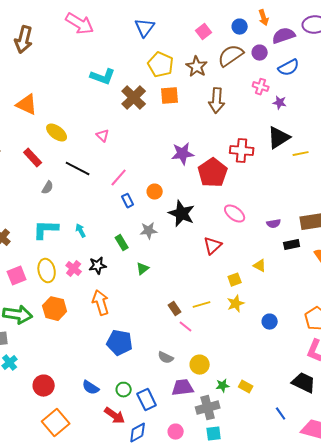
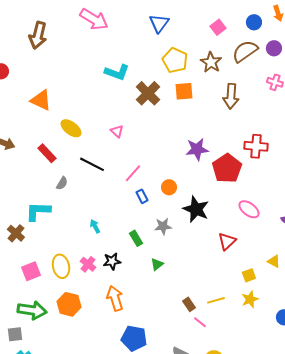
cyan L-shape: (46, 230) -> (38, 211), moved

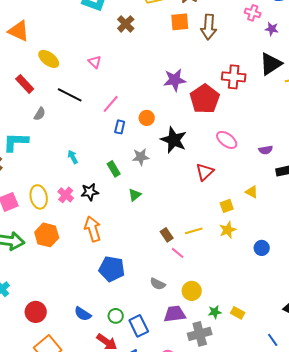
orange square: (184, 91) -> (180, 22), moved
brown cross: (148, 93) -> (126, 24), size x0.7
blue rectangle: (142, 196) -> (120, 127), turned 40

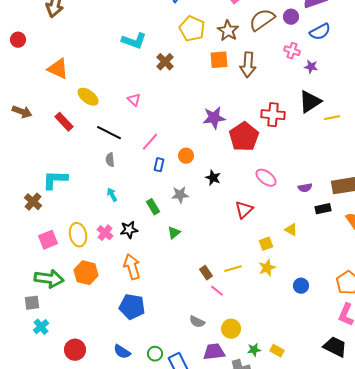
gray semicircle: (40, 114) -> (110, 160), moved, turned 144
black star: (174, 140) -> (213, 178), size x0.6
blue pentagon: (112, 269) -> (132, 307), moved

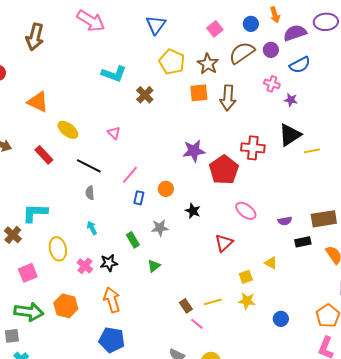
yellow ellipse: (78, 235) -> (58, 249), moved
yellow star: (267, 268) -> (247, 301), turned 30

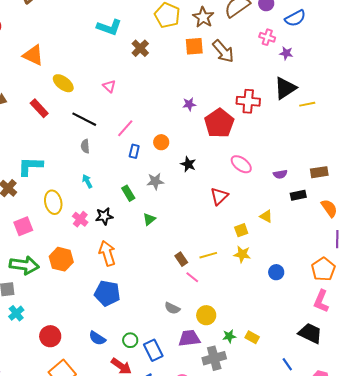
brown arrow: (228, 98) -> (223, 51), turned -45
purple star: (194, 151) -> (189, 104), size x0.6
brown rectangle: (324, 219) -> (319, 172), size x0.7

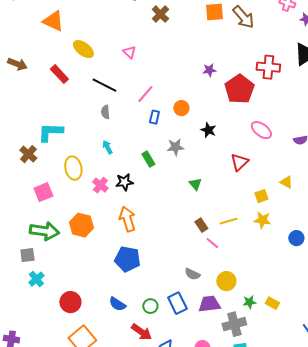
green triangle: (149, 219) -> (195, 184), moved, turned -32
blue rectangle: (153, 350) -> (177, 303), moved

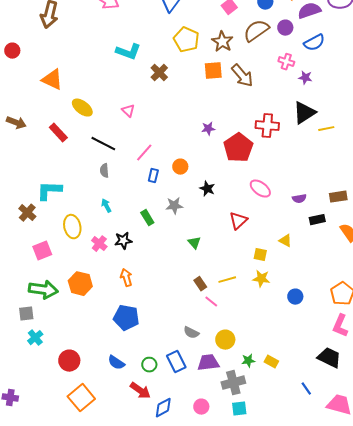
yellow square: (261, 196) -> (260, 255), turned 32
orange arrow: (127, 219) -> (126, 278), size x0.7

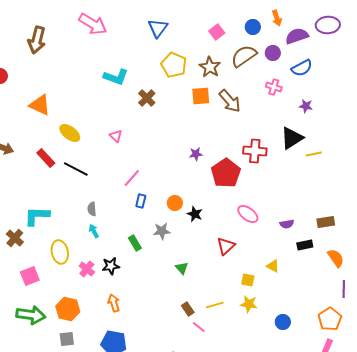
purple star: (305, 78) -> (306, 106), moved
black line: (103, 144) -> (76, 169), moved
orange circle: (180, 167) -> (175, 203), moved
gray semicircle: (104, 171) -> (92, 209), moved
gray square: (26, 314) -> (67, 339), moved

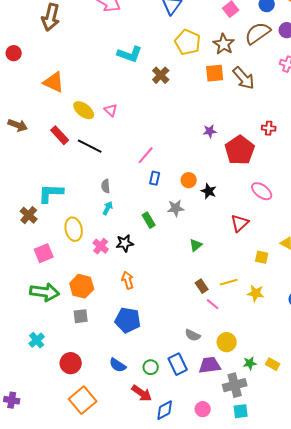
pink triangle: (116, 136) -> (111, 110), moved
red cross: (255, 151) -> (269, 128), size x0.6
cyan arrow: (94, 231) -> (108, 208), turned 56
green triangle: (182, 268) -> (196, 245), turned 32
yellow star: (249, 304) -> (256, 293), moved

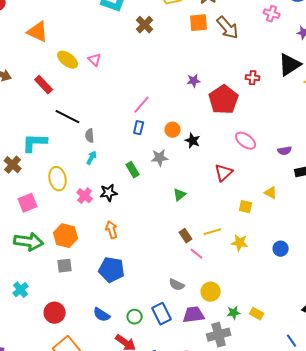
black line: (90, 146) -> (68, 117), moved
pink line: (146, 155) -> (142, 105), moved

